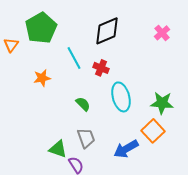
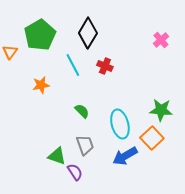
black diamond: (107, 31) -> (88, 33), moved, turned -36
red cross: (101, 68) -> (105, 66), moved
cyan ellipse: (121, 97) -> (120, 124), moved

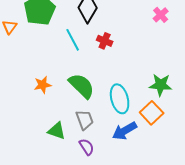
orange star: (41, 85) -> (43, 85), moved
green semicircle: (82, 111) -> (82, 86), size x1.8
purple semicircle: (75, 172) -> (87, 147), moved

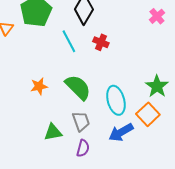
green star: (161, 85) -> (157, 86), turned 30
green triangle: (57, 131) -> (53, 132), turned -30
purple semicircle: (87, 147) -> (83, 148), turned 48

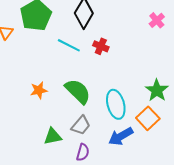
cyan line: (69, 41) -> (69, 45), turned -35
gray trapezoid: (81, 121) -> (81, 125), turned 60

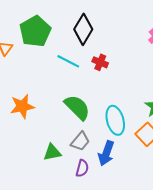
orange star: (39, 90) -> (22, 106), moved, size x1.4
blue arrow: (121, 136) -> (106, 153), moved, turned -40

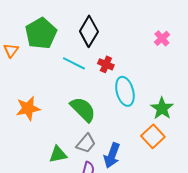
cyan ellipse: (115, 120) -> (125, 91), moved

